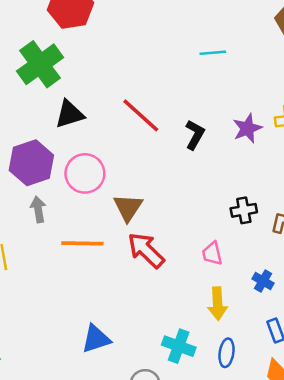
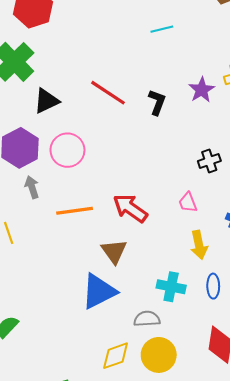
brown triangle: (128, 207) -> (114, 251), moved
blue triangle: (96, 339) -> (99, 291), size x1.4

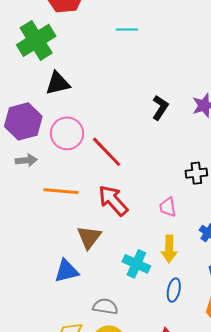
cyan line: (162, 29) -> (127, 30), moved
red line: (108, 93) -> (107, 152), moved
gray arrow: (32, 187) -> (26, 160), turned 90
cyan cross: (171, 287) -> (136, 264), moved
blue triangle: (99, 291) -> (66, 271), size x0.7

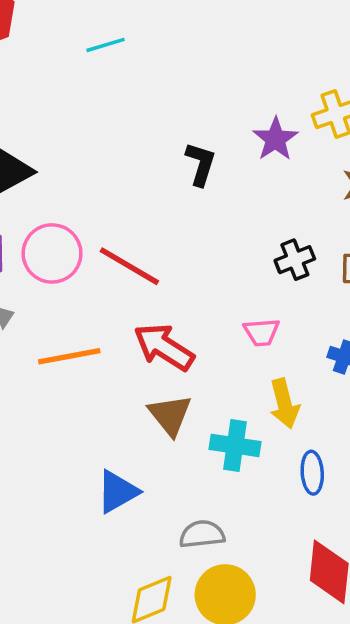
pink trapezoid: (168, 207) -> (262, 332), turned -70
brown triangle: (89, 237) -> (170, 415), moved

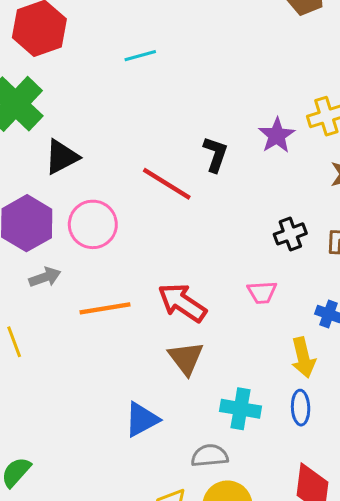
red line: (129, 266) -> (167, 184), moved
yellow arrow: (284, 404) -> (303, 357), moved
cyan cross: (235, 445) -> (240, 409), moved

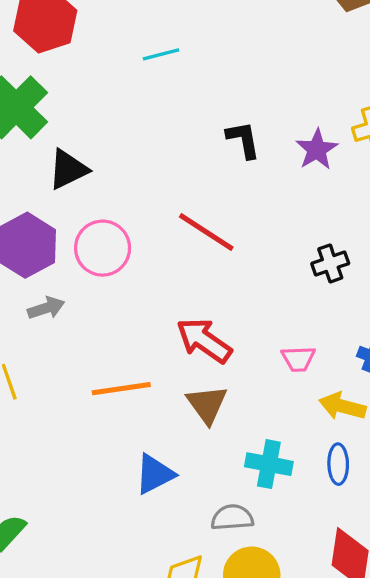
black L-shape: (215, 154) -> (243, 140), moved, turned -30
red line: (167, 184) -> (206, 232), moved
pink trapezoid: (262, 292) -> (298, 359), moved
orange line: (105, 308) -> (121, 389), moved
yellow arrow: (303, 357) -> (342, 406), turned 117

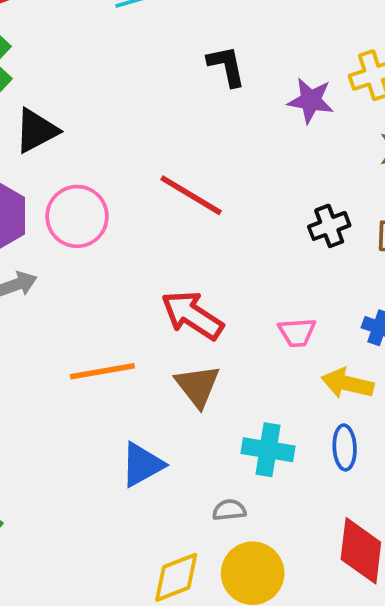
black L-shape: (243, 140) -> (226, 66), moved
purple star: (317, 149) -> (311, 100), turned -30
gray semicircle: (232, 517) -> (229, 510), size x0.7

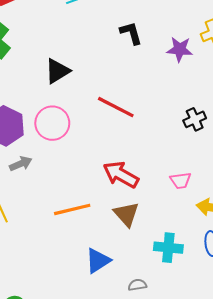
black triangle: (36, 131) -> (57, 71), moved
gray semicircle: (229, 510) -> (137, 285), moved

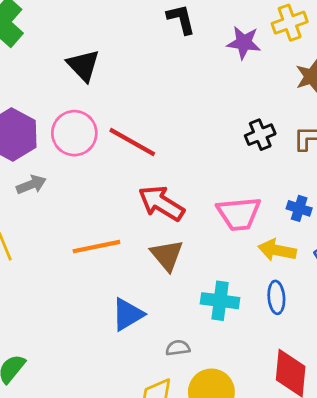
black triangle: (57, 71) -> (83, 65), turned -44
red line: (116, 107) -> (132, 142), moved
pink trapezoid: (180, 180) -> (239, 214), size x1.6

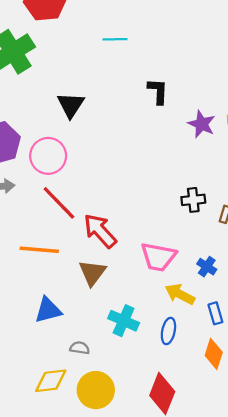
red line: (132, 142) -> (59, 203), moved

